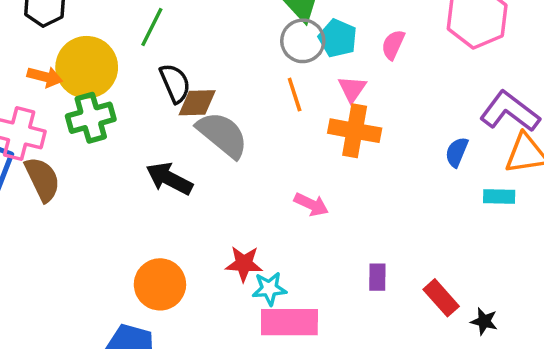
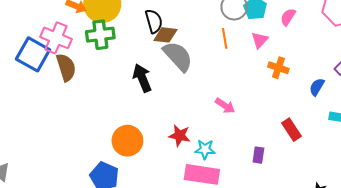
orange cross: (355, 131) -> (278, 68), moved, size x0.7
black arrow: (169, 179) -> (142, 78), turned 32
cyan star: (269, 289) -> (205, 149), moved
red rectangle: (441, 298) -> (292, 130), moved

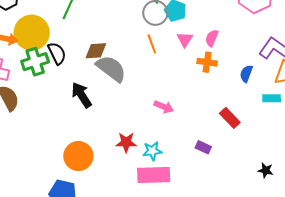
pink semicircle: (288, 17) -> (212, 38), moved
black semicircle: (154, 21) -> (57, 53), moved
purple rectangle: (258, 155) -> (203, 147), turned -63

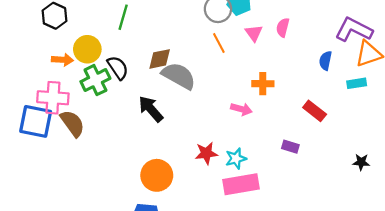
yellow circle: (32, 33) -> (87, 49), size x0.7
orange cross: (207, 62) -> (263, 84), moved

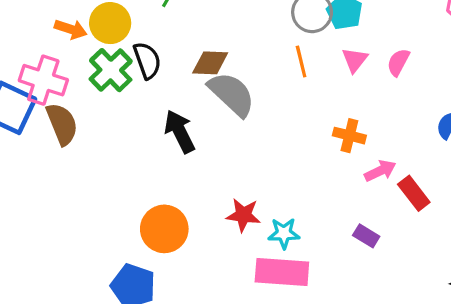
green cross: (95, 80) -> (111, 70), turned -32
pink arrow: (241, 109) -> (380, 171), moved, turned -55

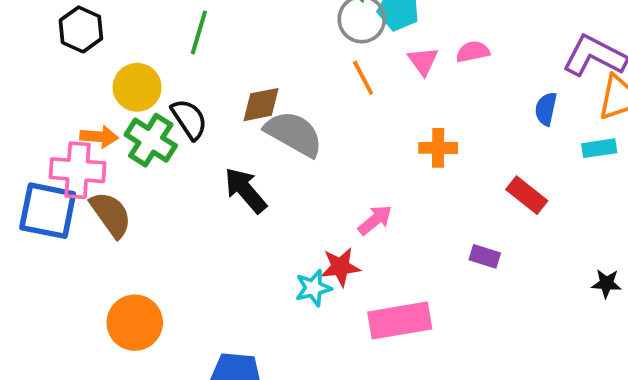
orange arrow: (71, 29) -> (99, 137), moved
pink semicircle: (398, 62) -> (473, 52), turned 64
pink arrow: (380, 171) -> (375, 220), moved
orange circle: (164, 229) -> (135, 323), moved
cyan star: (284, 233) -> (313, 288), moved

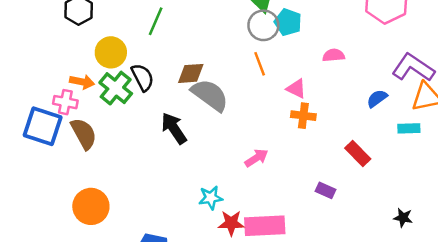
pink triangle: (423, 61) -> (296, 89), moved, turned -35
blue semicircle: (546, 109) -> (377, 98), turned 35
pink cross: (78, 170) -> (65, 102), size x0.7
red star: (340, 267) -> (231, 223), moved

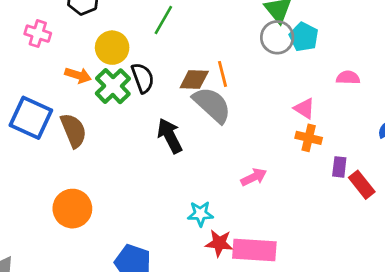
orange line: (260, 64) -> (223, 74), moved
pink cross: (65, 102) -> (38, 34), moved
purple rectangle: (325, 190) -> (339, 167), moved, turned 66

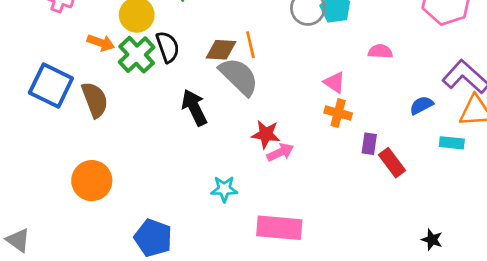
red star: (219, 243) -> (266, 134), moved

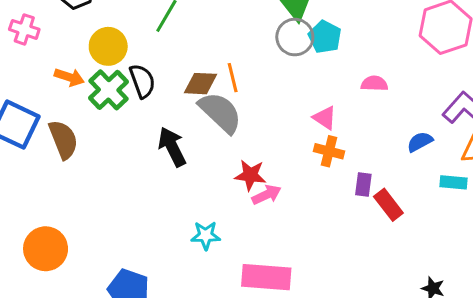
orange circle: (92, 181) -> (46, 249), moved

